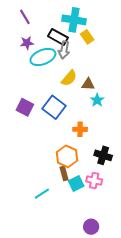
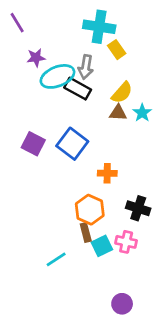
purple line: (25, 17) -> (17, 23), moved
black rectangle: (58, 37) -> (78, 89), moved
yellow semicircle: (69, 78) -> (122, 93), moved
cyan star: (97, 100) -> (142, 113), moved

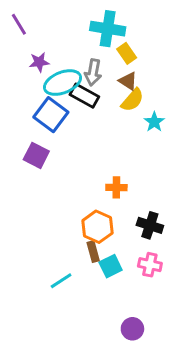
brown triangle: (118, 113) -> (128, 81), moved, turned 30
blue square: (72, 144) -> (51, 115), moved
pink cross: (126, 242) -> (150, 265), moved

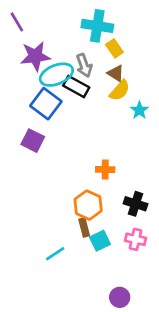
purple star: (39, 62) -> (35, 56), size x1.6
gray arrow: (93, 72) -> (84, 65), turned -30

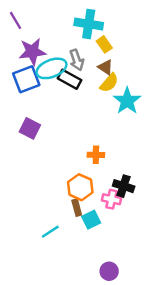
blue square: (46, 104) -> (26, 79), moved, turned 32
cyan star: (139, 110) -> (127, 101), size x1.6
pink cross: (135, 239) -> (112, 199), moved

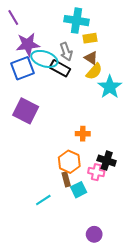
yellow rectangle: (104, 44) -> (90, 38), turned -64
cyan ellipse: (51, 68) -> (44, 59), turned 40
purple square: (30, 128) -> (26, 111), size x1.4

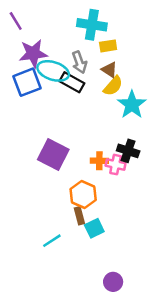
purple square: (26, 111) -> (53, 155), moved
black cross: (107, 161) -> (128, 151), moved
pink cross: (96, 172) -> (116, 165), moved

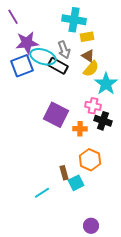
purple square: (53, 155) -> (56, 115), moved
pink cross: (116, 165) -> (93, 106), moved
orange hexagon: (83, 195) -> (90, 160), moved

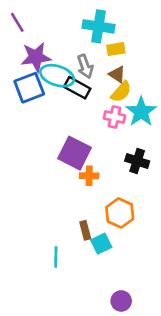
pink cross: (93, 106) -> (114, 117), moved
orange cross: (80, 129) -> (89, 176), moved
cyan line: (42, 193) -> (56, 257), turned -56

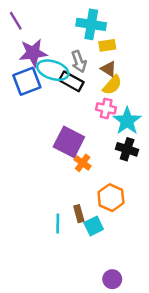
cyan star: (141, 112) -> (127, 121), moved
orange cross: (89, 176) -> (83, 163), turned 35
cyan line: (56, 257) -> (58, 224), moved

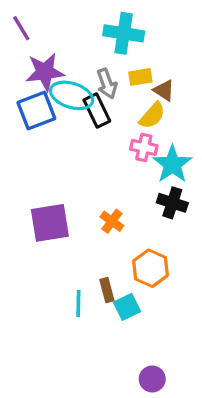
yellow rectangle: (107, 45) -> (140, 77), moved
brown triangle: (109, 69) -> (164, 90), moved
black rectangle: (71, 81) -> (97, 110), turned 35
purple square: (69, 142) -> (50, 223), moved, turned -36

